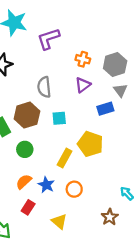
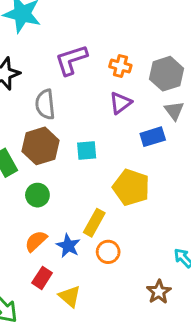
purple L-shape: (48, 39) -> (71, 60), moved
gray semicircle: (44, 87) -> (45, 104), moved
yellow rectangle: (65, 158) -> (94, 223), moved
yellow triangle: (59, 221) -> (70, 296), moved

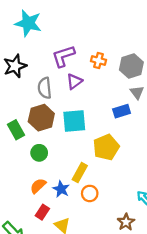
purple triangle: (120, 103) -> (74, 81), moved
cyan square: (87, 150) -> (74, 121), size x1.6
yellow pentagon: (131, 187) -> (106, 147), turned 30

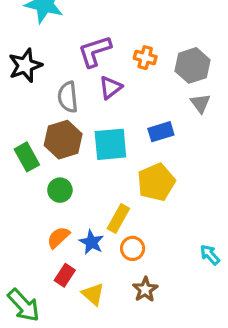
blue rectangle: (122, 111) -> (161, 132), moved
brown star: (126, 222) -> (145, 289), moved

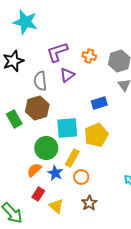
cyan square: (110, 144) -> (67, 128), moved
green circle: (60, 190) -> (46, 148), moved, size x1.5

